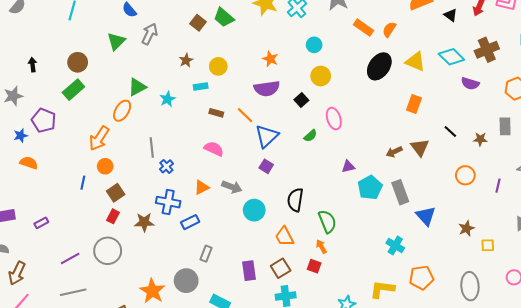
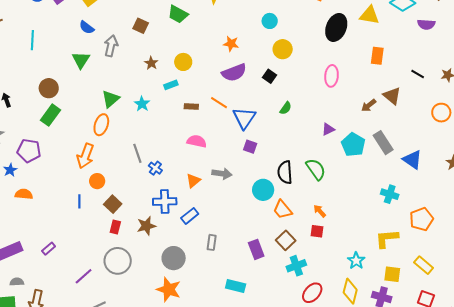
brown square: (198, 23) -> (141, 26), moved
pink ellipse: (334, 119) -> (332, 76), moved, turned 35
cyan circle: (254, 210) -> (263, 190), moved
green semicircle: (327, 221) -> (316, 169), moved
gray circle: (186, 281) -> (174, 258), moved

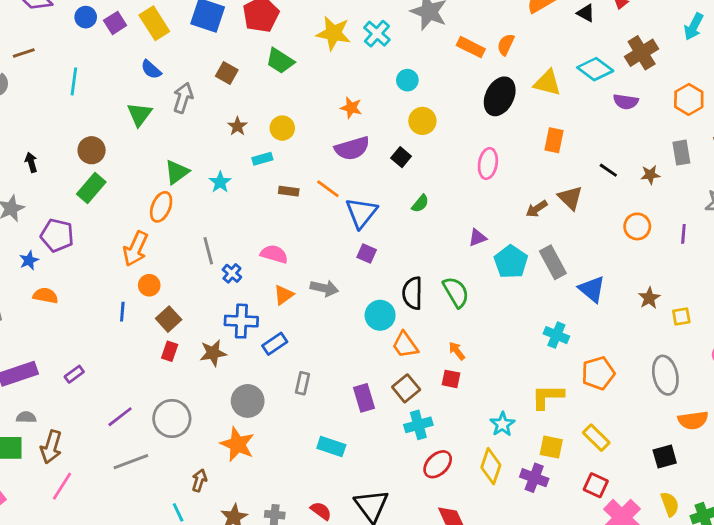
pink semicircle: (197, 141) -> (274, 254), moved
gray circle: (118, 261) -> (172, 419), moved

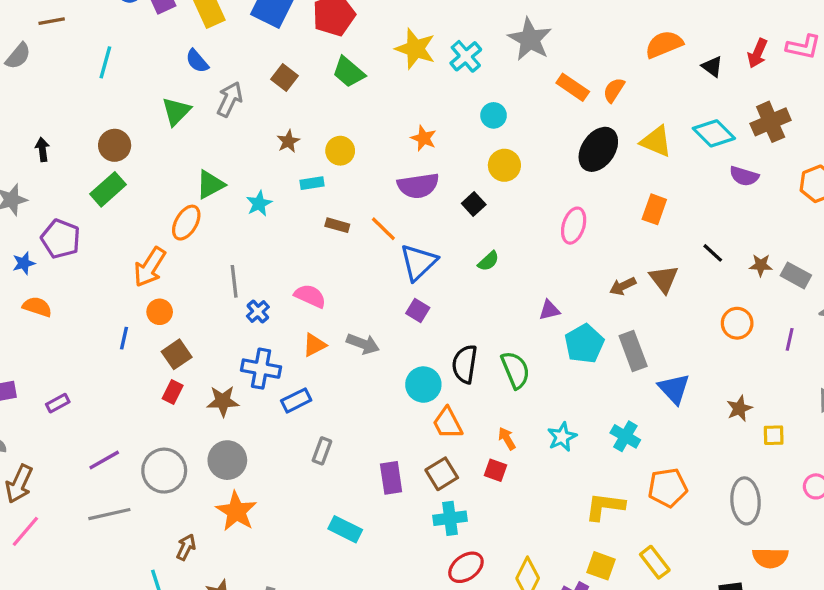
gray rectangle: (681, 153) -> (796, 275), moved, turned -60
gray circle: (248, 401) -> (227, 460), moved
cyan star: (502, 424) -> (562, 437), moved

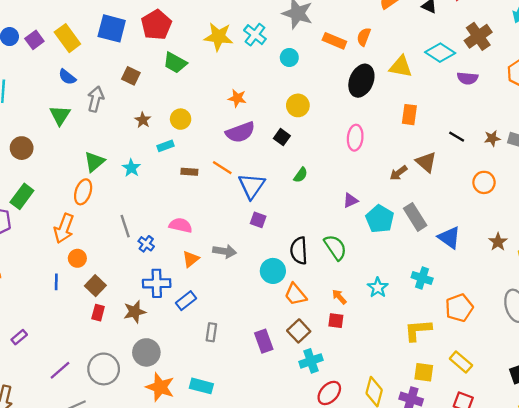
cyan circle: (494, 115) -> (289, 58), moved
green rectangle: (108, 189) -> (22, 196), moved
cyan rectangle: (345, 529) -> (201, 386), moved

